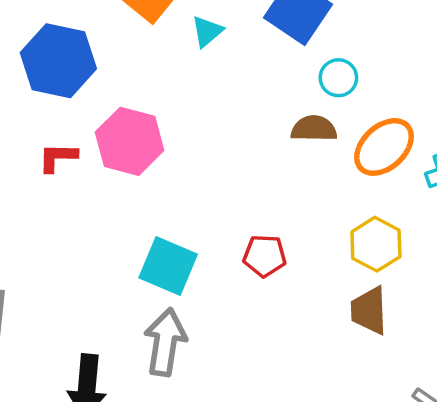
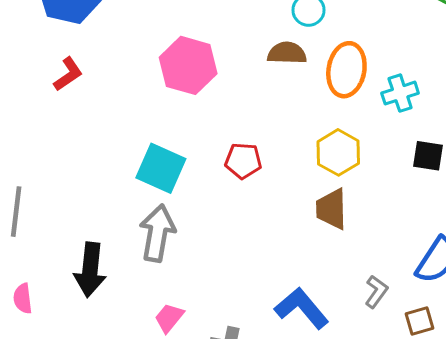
pink hexagon: (130, 141) -> (188, 65), moved
orange ellipse: (384, 147) -> (346, 70), turned -38
red L-shape: (58, 157) -> (68, 74), turned 144

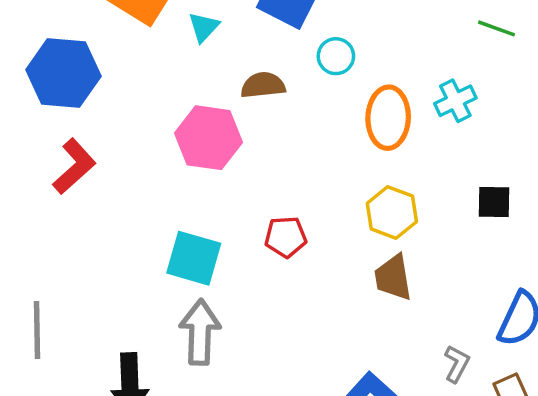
brown semicircle: (287, 53) -> (263, 85), moved
red L-shape: (68, 74) -> (74, 166), size x1.4
cyan cross: (400, 93) -> (455, 101), moved

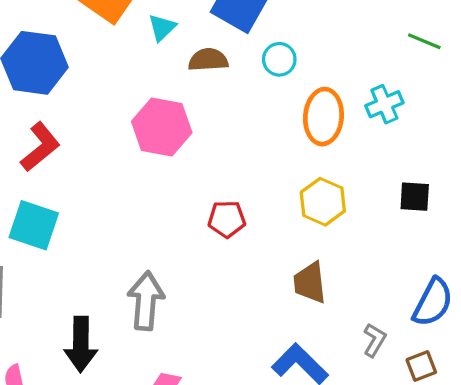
brown semicircle: (263, 85) -> (208, 60), moved
cyan square: (194, 258) -> (34, 225), moved
brown trapezoid: (393, 277) -> (310, 283), moved

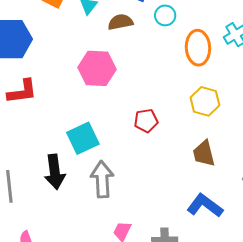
red L-shape: (40, 147) -> (22, 92), turned 40
cyan square: (34, 225) -> (83, 138), moved, turned -36
black arrow: (81, 344) -> (55, 172), moved

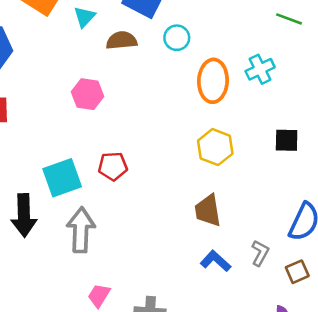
pink hexagon: (97, 68) -> (88, 94), size x0.7
red pentagon: (146, 121) -> (113, 166), moved
blue L-shape: (205, 206) -> (216, 261), moved, size x0.7

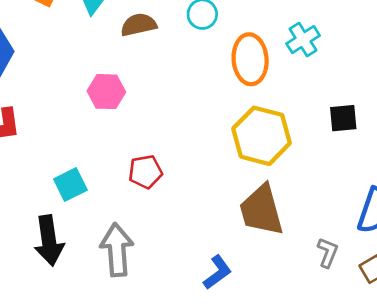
yellow hexagon: (215, 147) -> (262, 136), size x1.4
cyan square: (62, 178) -> (70, 185), moved, size x0.7
brown trapezoid: (208, 210) -> (261, 210), size x1.4
blue L-shape: (216, 261) -> (217, 272), moved, turned 108

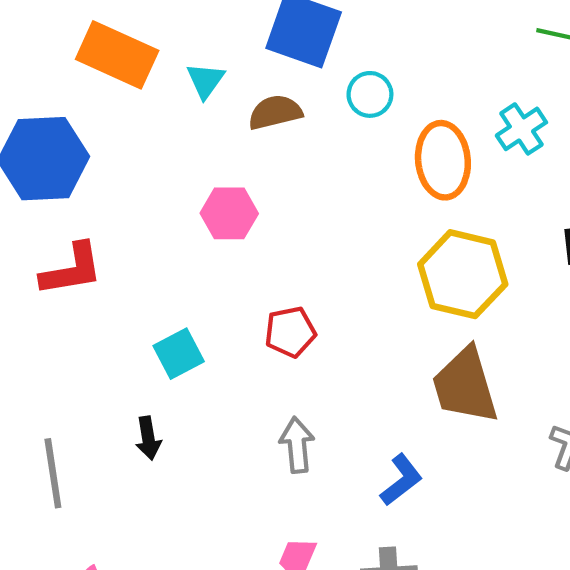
black arrow: (49, 241) -> (148, 438), size x0.6
gray arrow: (117, 250) -> (297, 445), moved, size x0.7

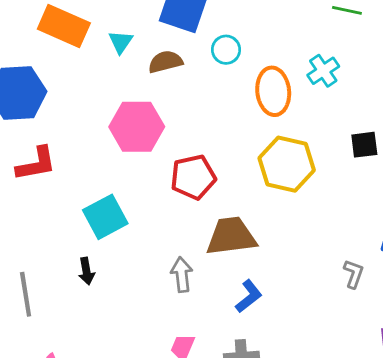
pink hexagon: (229, 213) -> (137, 127), size x1.5
red pentagon: (290, 332) -> (193, 177), moved, size x1.4
cyan square: (179, 354) -> (105, 217), size x1.4
brown trapezoid: (465, 386) -> (231, 236), moved, turned 100

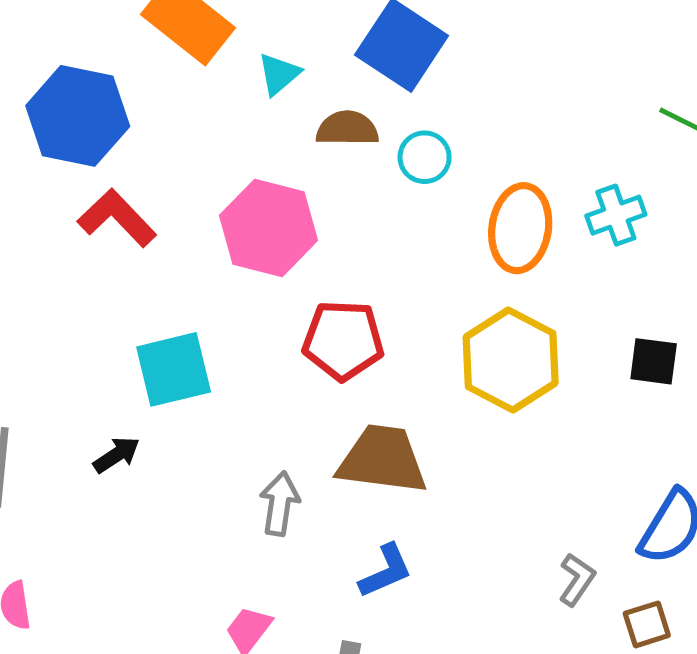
cyan circle: (226, 50) -> (425, 157), moved
red L-shape: (36, 164) -> (117, 218), moved, turned -138
black arrow: (86, 271) -> (116, 455), turned -128

